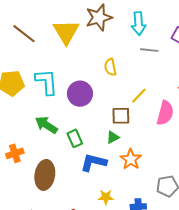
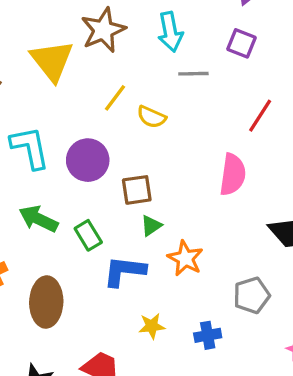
yellow semicircle: (110, 67) -> (151, 117), moved, turned -48
yellow line: (139, 96) -> (115, 98), moved
brown square: (121, 116) -> (137, 190), moved

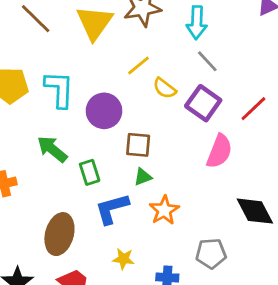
purple square: (241, 43) -> (203, 103), moved, size x1.4
gray line: (193, 74) -> (207, 61), turned 35
blue L-shape: (124, 271) -> (112, 209), turned -36
brown ellipse: (46, 302) -> (59, 234), moved

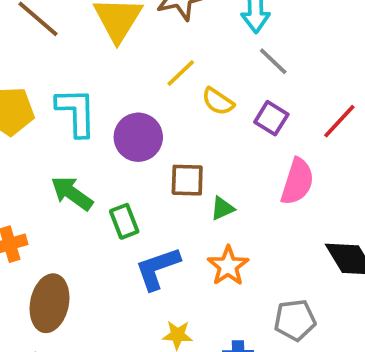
purple square: (203, 103) -> (271, 118), size x0.7
green triangle: (143, 177) -> (222, 208), moved
brown ellipse: (59, 234) -> (49, 303), moved

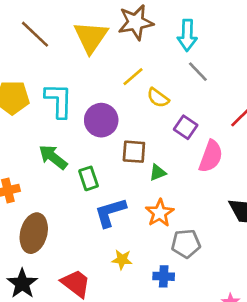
purple square: (271, 118) -> (186, 127), moved
gray pentagon: (295, 320) -> (186, 244), moved

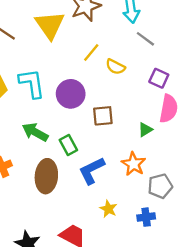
purple square: (186, 127) -> (159, 78), moved
green triangle: (158, 173) -> (145, 130), moved
brown ellipse: (34, 233) -> (46, 176), moved
yellow star: (122, 260) -> (108, 209), turned 30

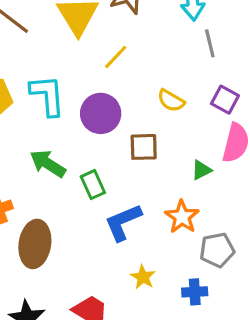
gray line: (145, 39) -> (210, 43), turned 36
yellow line: (91, 53) -> (116, 57), moved
yellow semicircle: (115, 67) -> (171, 101), moved
brown ellipse: (46, 176) -> (35, 244), moved

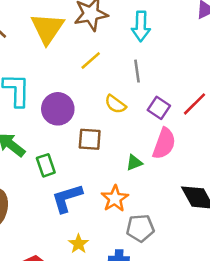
gray line: (210, 43) -> (137, 71), moved
yellow line: (116, 57) -> (91, 60), moved

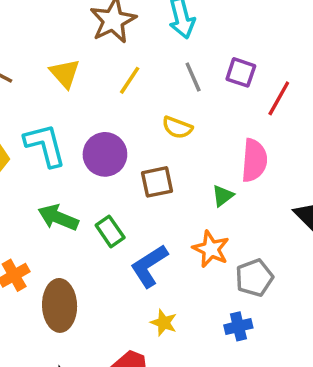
yellow triangle: (47, 28) -> (65, 73), moved, size x0.7
purple square: (159, 108) -> (241, 72), moved
yellow star: (78, 244) -> (164, 323), moved

